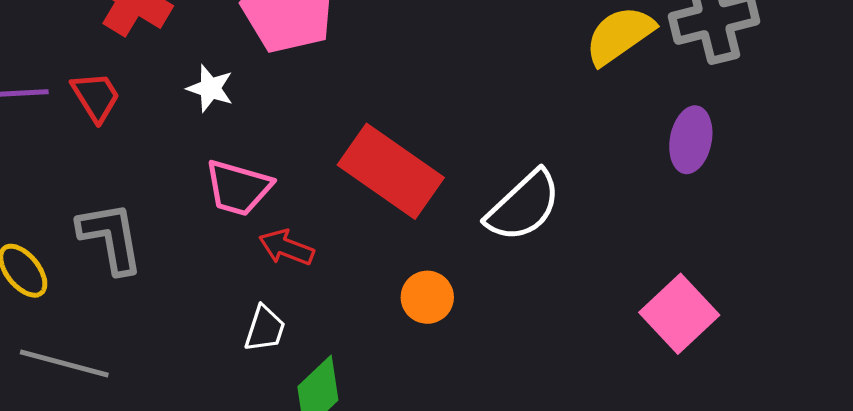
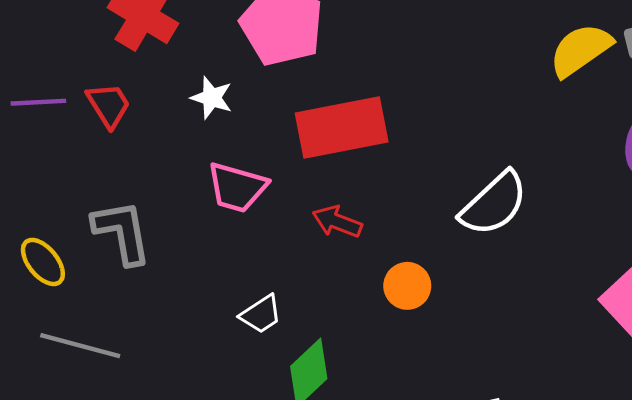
red rectangle: (391, 171) -> (342, 128), moved, turned -46
red arrow: (286, 247) -> (337, 222), moved
white trapezoid: (265, 329) -> (261, 314), turned 39

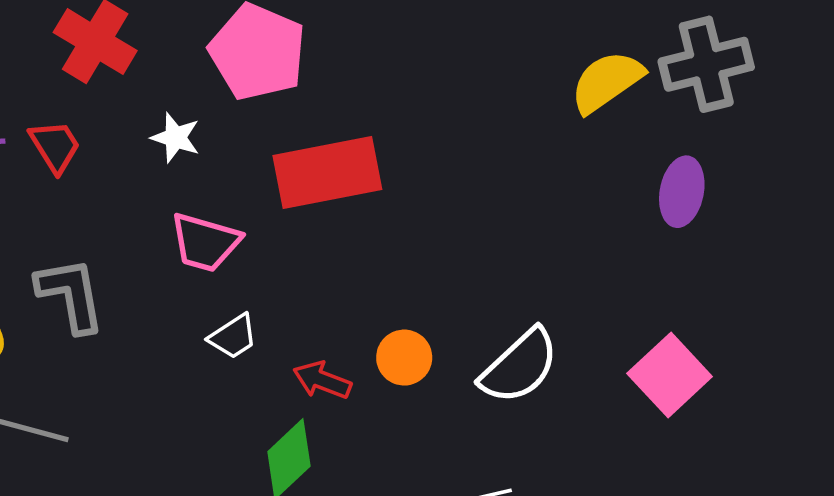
white semicircle: (494, 204) -> (519, 366), moved
red arrow: (337, 222) -> (322, 380), moved
white trapezoid: (261, 314) -> (233, 337), moved

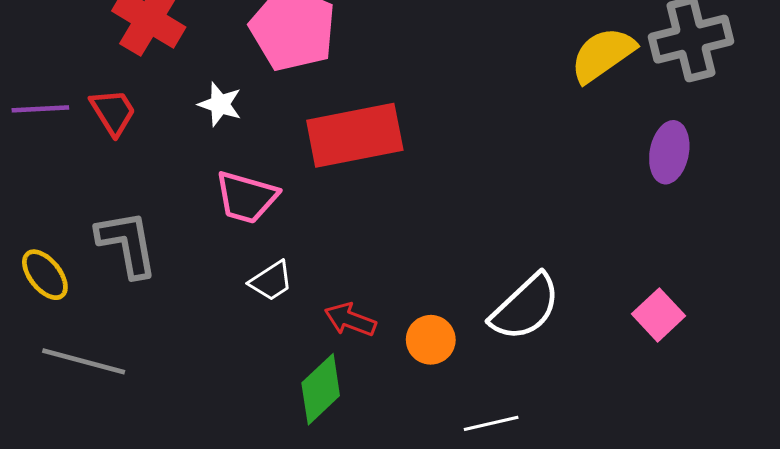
orange circle: (404, 358) -> (431, 340), moved
pink square: (670, 375) -> (658, 315), size x0.7

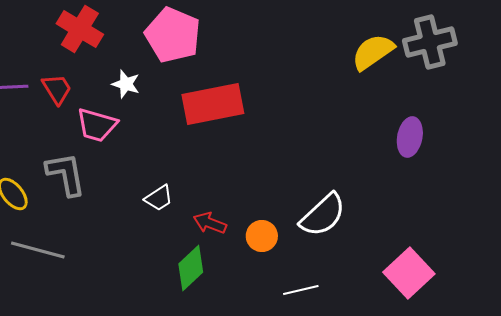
purple ellipse: (669, 152) -> (410, 137), moved
pink trapezoid: (246, 197) -> (97, 125), moved
pink square: (658, 315) -> (409, 273), moved, size x1.5

